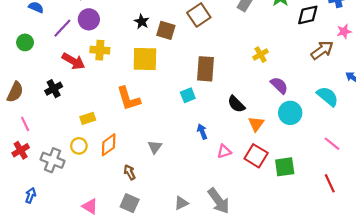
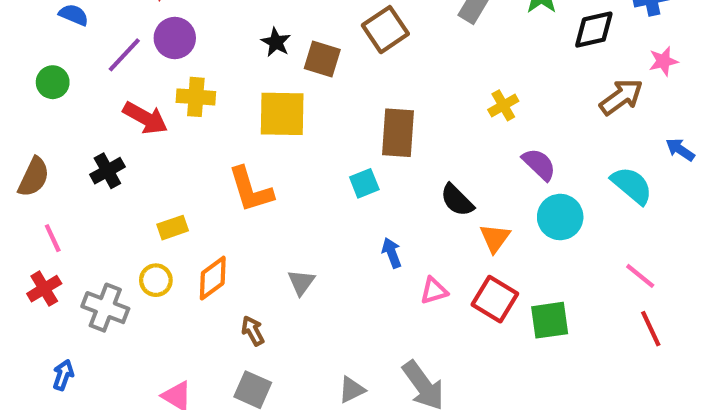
red line: (330, 183) -> (651, 329), moved

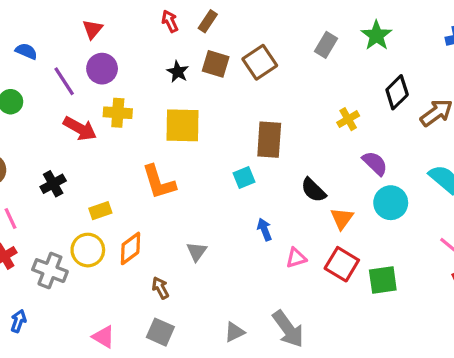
black diamond: (594, 30) -> (397, 92), moved, turned -32
purple line: (124, 55) -> (64, 81), turned -76
brown square: (322, 59) -> (216, 64), moved
black cross: (107, 171) -> (53, 184), moved
yellow circle: (156, 280) -> (88, 250), size x1.4

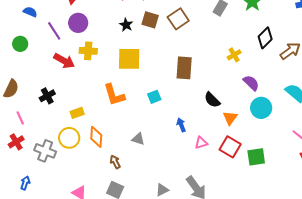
cyan square: (244, 177) -> (154, 97), moved
orange diamond: (130, 248) -> (96, 137), turned -50
gray triangle: (197, 252) -> (138, 139), turned -48

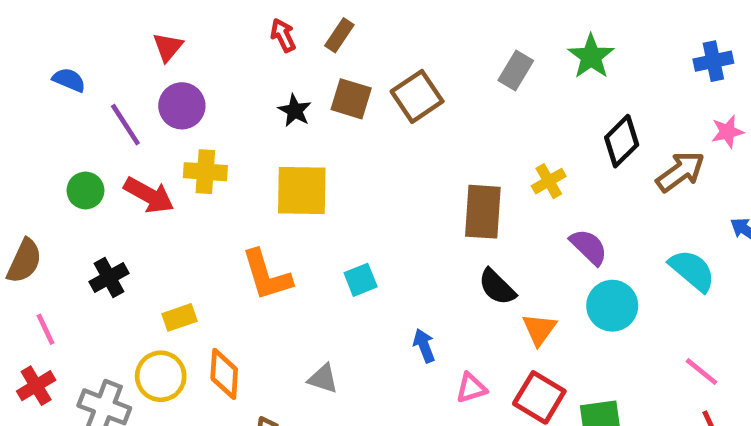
green circle: (20, 44) -> (85, 190), moved
brown rectangle: (184, 68) -> (483, 212), moved

